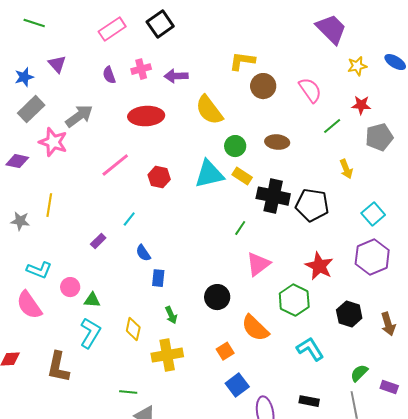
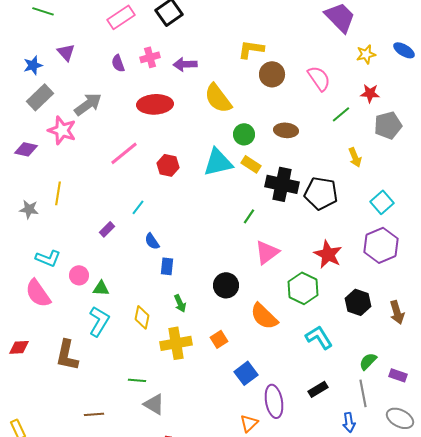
orange square: (225, 351) -> (219, 339), moved
black rectangle: (309, 401) -> (318, 389), turned -42

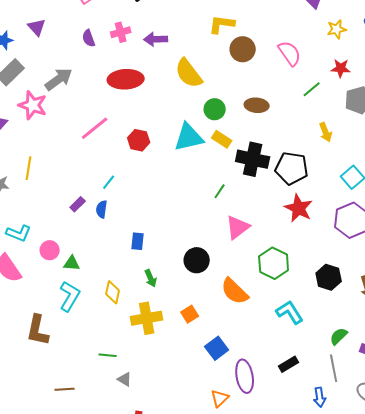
blue semicircle: (152, 241) -> (102, 209), moved, turned 42
red star: (328, 254) -> (299, 208), moved
gray triangle: (154, 404) -> (125, 379), size x0.7

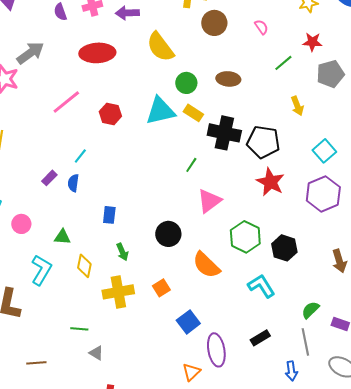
pink semicircle: (290, 53) -> (261, 27), size x0.6
green triangle: (72, 263) -> (62, 237), moved
black hexagon: (329, 277) -> (284, 248), moved

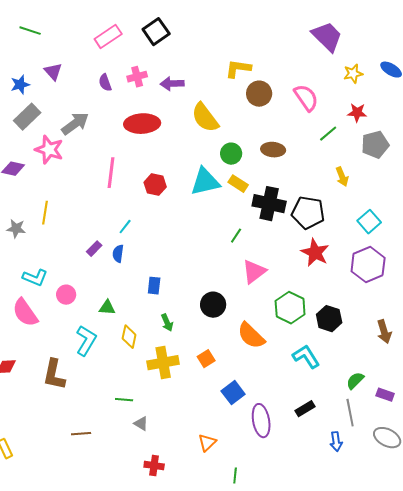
pink semicircle: (261, 27) -> (306, 98), size x1.8
pink line: (66, 102) -> (111, 173), turned -44
orange triangle: (191, 372) -> (207, 443), moved

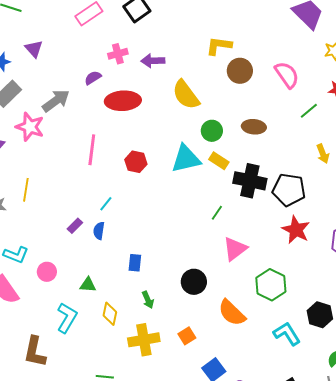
purple semicircle: (105, 83) -> (93, 78), moved, turned 78
black hexagon: (329, 319) -> (320, 315), moved

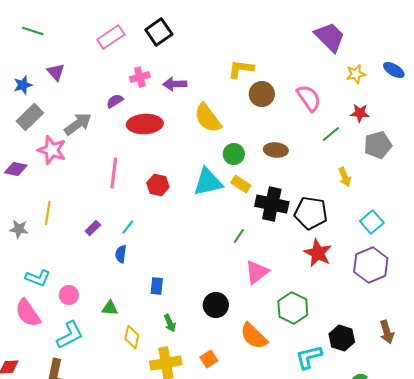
purple rectangle: (75, 226) -> (93, 228), moved
cyan L-shape: (67, 318) -> (70, 335), moved, turned 32
cyan L-shape: (287, 334) -> (309, 357), turned -72

